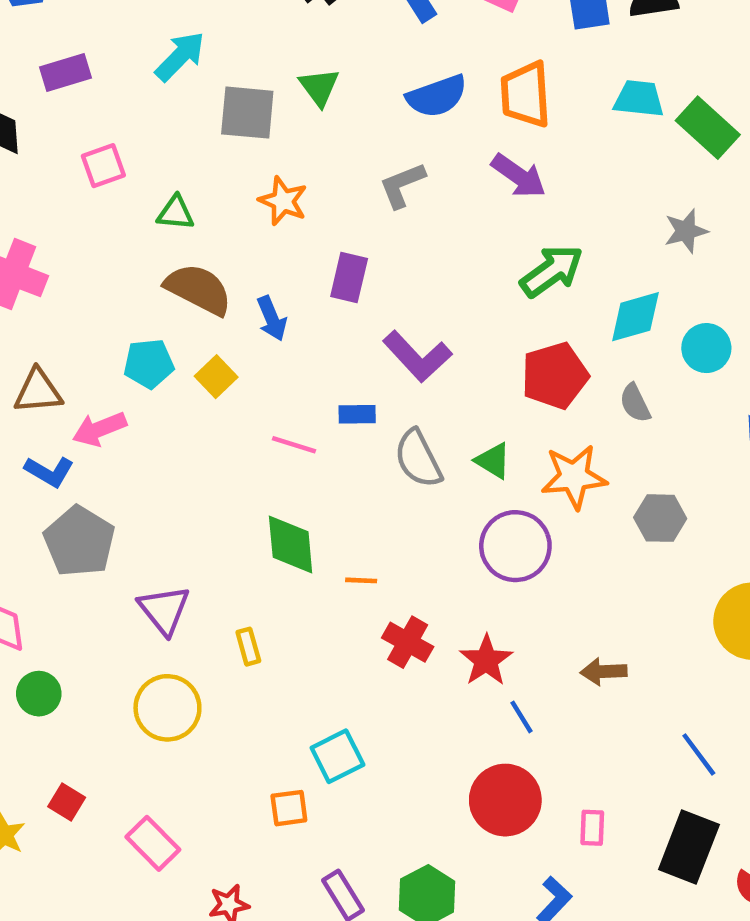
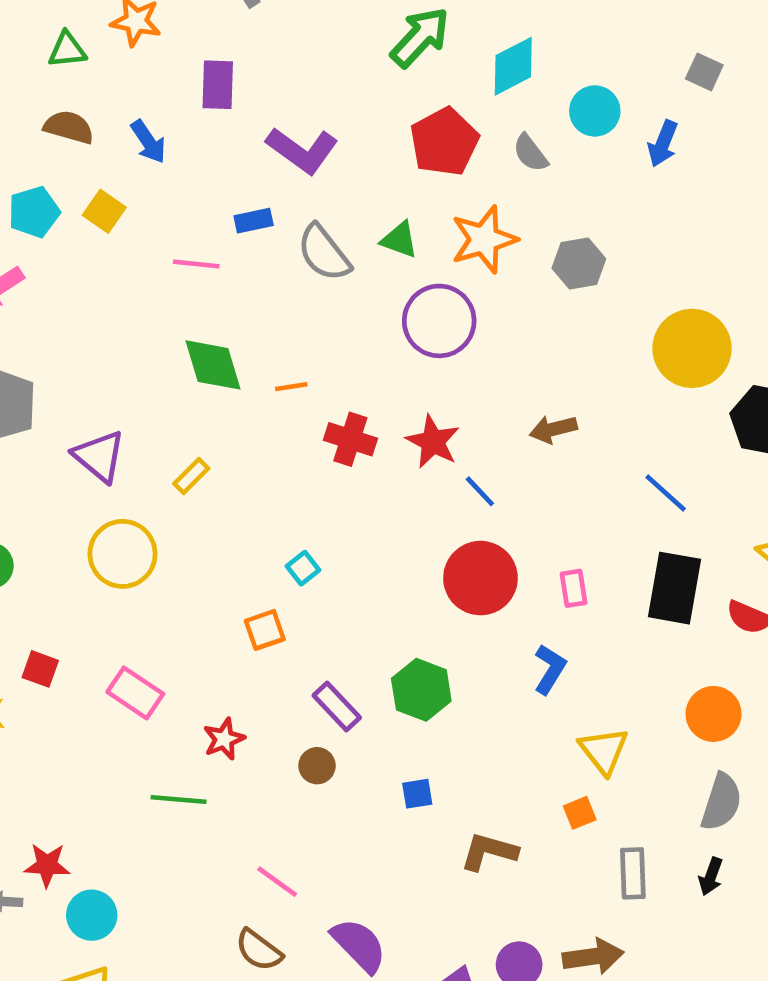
green triangle: (176, 213) -> (67, 50), moved
brown semicircle: (198, 289) -> (69, 127), size x0.7
cyan circle: (706, 348) -> (595, 111), moved
yellow rectangle: (248, 647) -> (191, 476), turned 72
cyan square: (337, 756) -> (303, 568), size x0.6

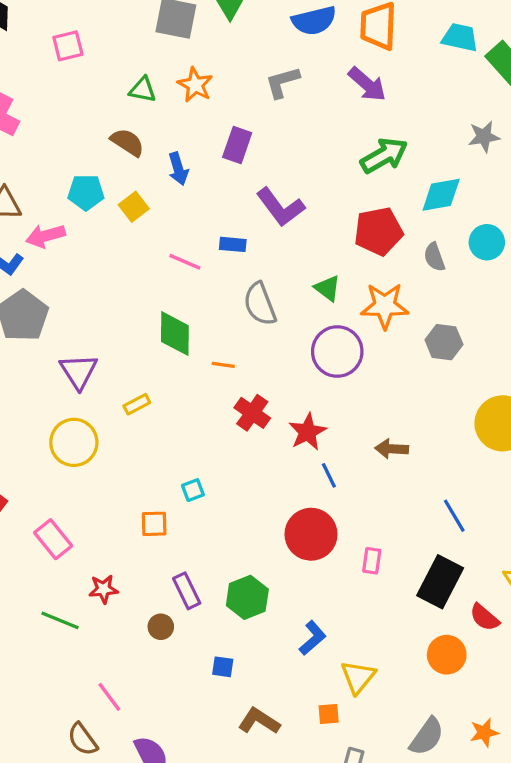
gray semicircle: (324, 253) -> (260, 304), moved
blue L-shape: (550, 669) -> (313, 638), moved
orange circle: (714, 714) -> (447, 655), moved

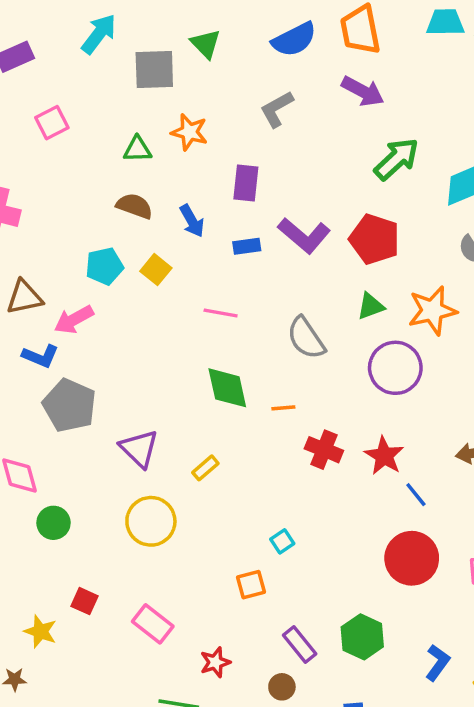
red pentagon: (378, 231) -> (375, 239), moved, turned -30
blue rectangle: (233, 244) -> (247, 246), moved
green triangle: (327, 288) -> (371, 306), turned -44

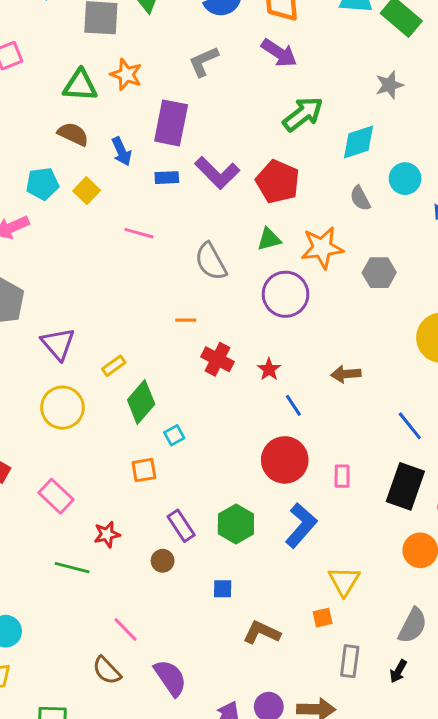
green triangle: (138, 149) -> (80, 85), size x1.4
purple rectangle: (246, 183) -> (171, 123), size x1.4
green diamond: (227, 388) -> (141, 402), moved, turned 48
red star: (384, 456) -> (269, 369), size x0.7
blue L-shape: (438, 663) -> (301, 525), moved, size x1.4

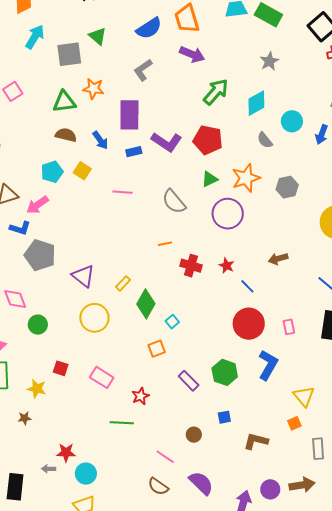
brown circle: (163, 561) -> (194, 435), moved

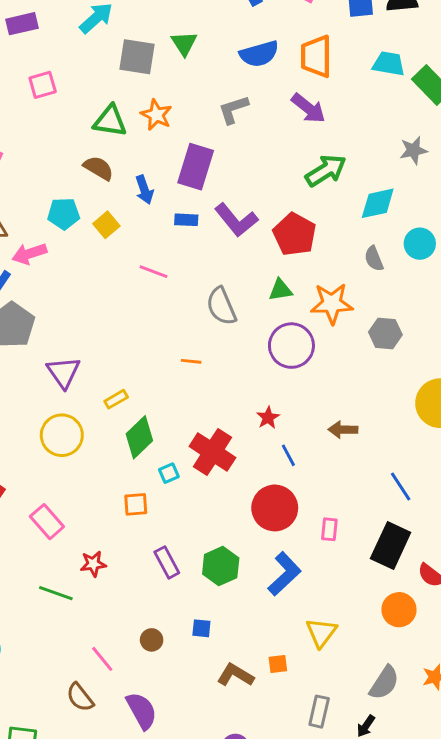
red cross: (191, 266) -> (212, 452), moved, size x1.4
orange square: (294, 423) -> (278, 664), moved

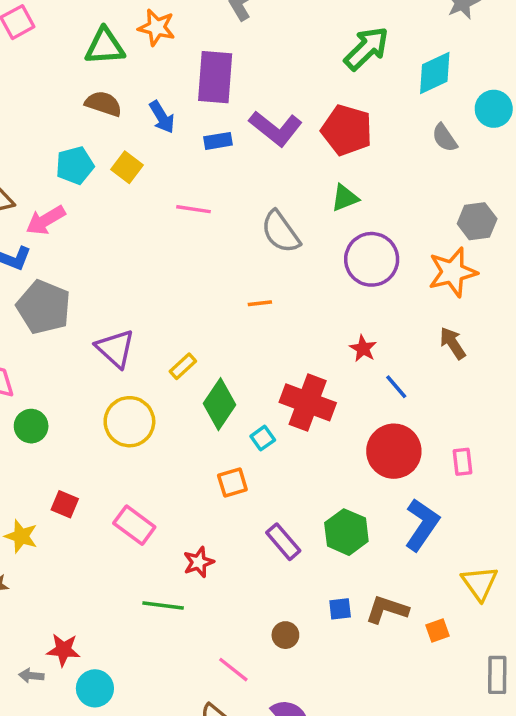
orange star: (332, 303) -> (453, 272), moved
brown arrow: (343, 430) -> (453, 343), turned 68
brown L-shape: (235, 675) -> (387, 610), moved

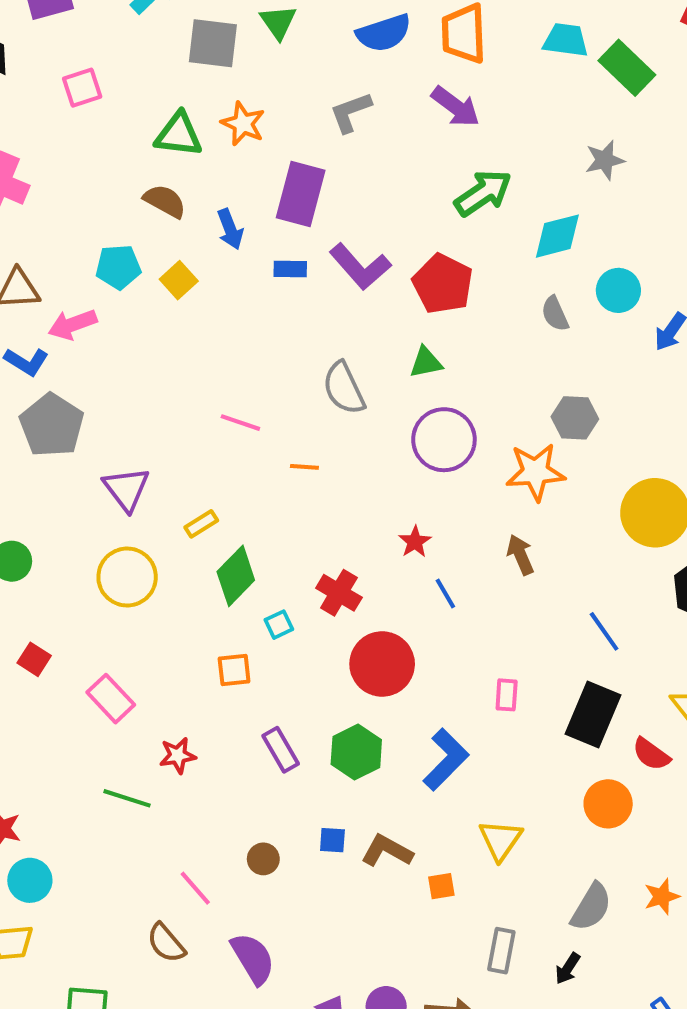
pink line: (193, 209) -> (240, 423), moved
red cross: (308, 402) -> (339, 593), size x0.7
red circle: (394, 451) -> (382, 664), moved

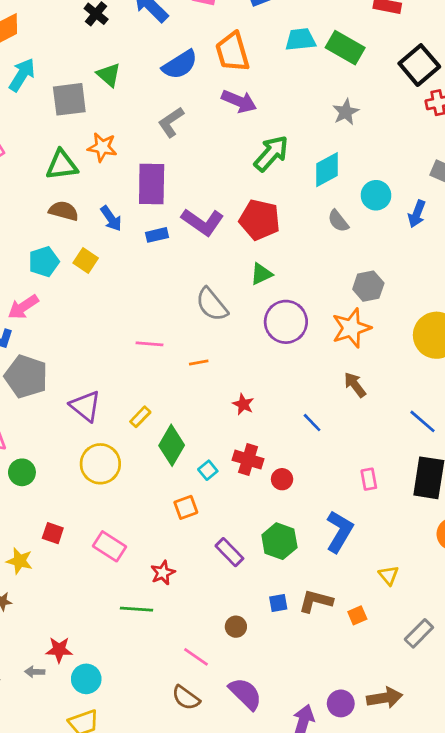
red star: (415, 542) -> (243, 404), moved
red cross: (339, 593) -> (248, 460), moved
red circle: (382, 664) -> (282, 479), size x0.5
yellow triangle: (501, 840) -> (389, 575), size x0.7
gray rectangle: (501, 951) -> (419, 633), moved, turned 48

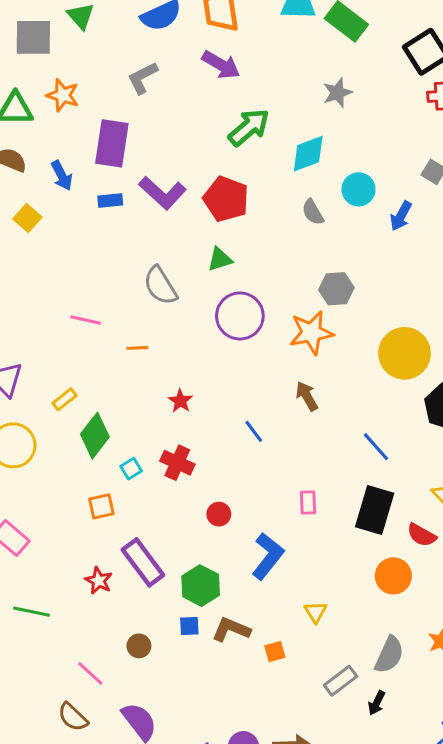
red circle: (282, 479) -> (219, 514), moved
green hexagon: (279, 541) -> (201, 586), moved
purple rectangle: (229, 552) -> (143, 562), size x1.4
red star: (163, 573) -> (99, 581), moved, turned -30

